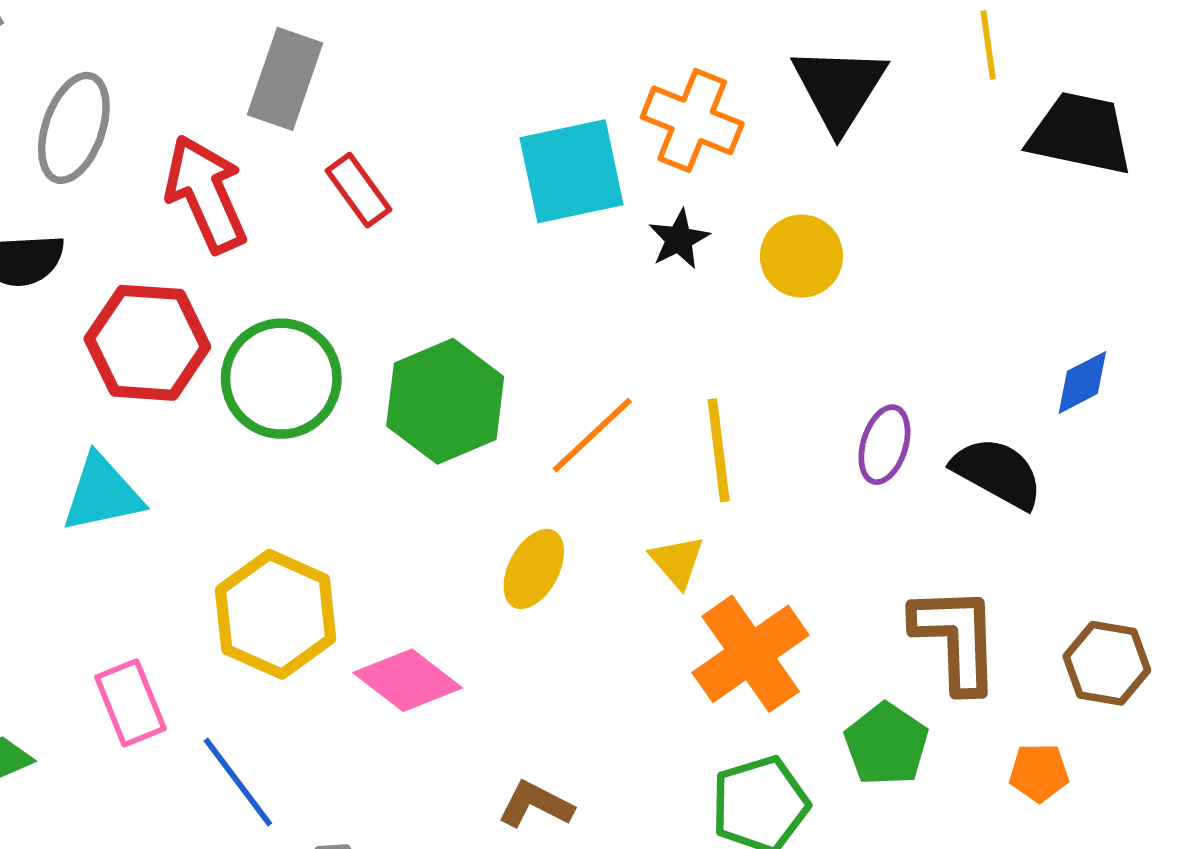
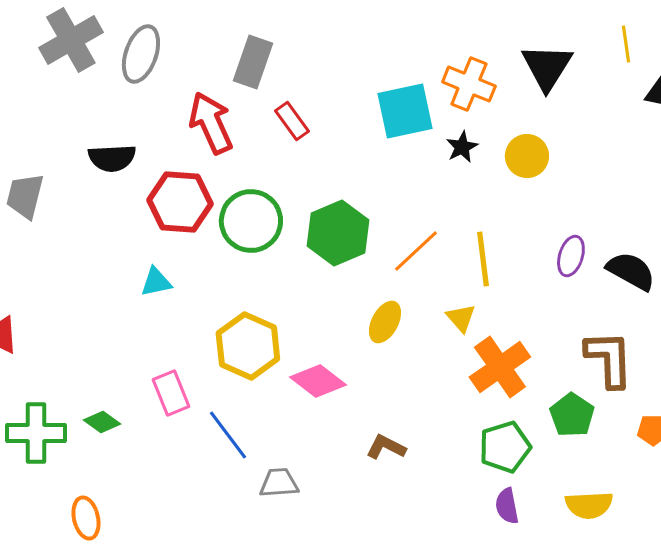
gray ellipse: (74, 128) -> (141, 54), moved
cyan triangle: (102, 494) -> (156, 282), size x0.7

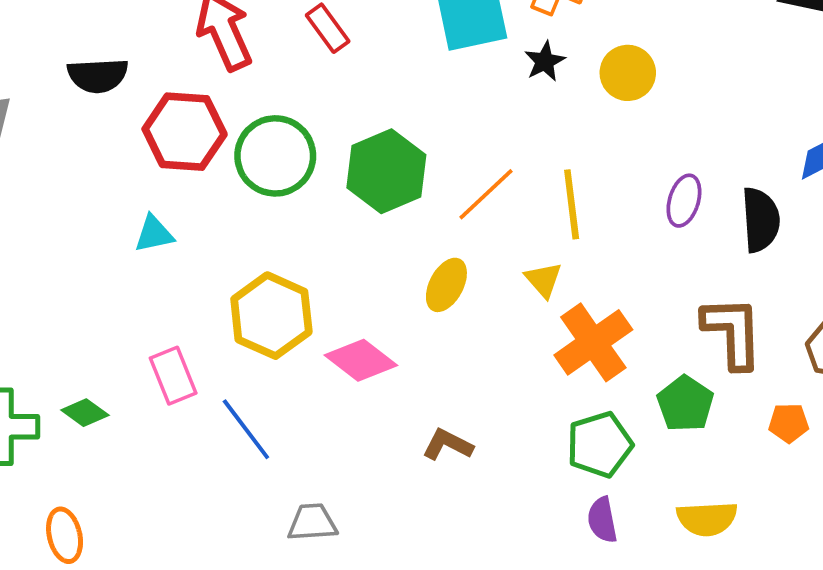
black semicircle: (631, 271) -> (761, 220), turned 57
gray trapezoid: (279, 483) -> (312, 522), moved

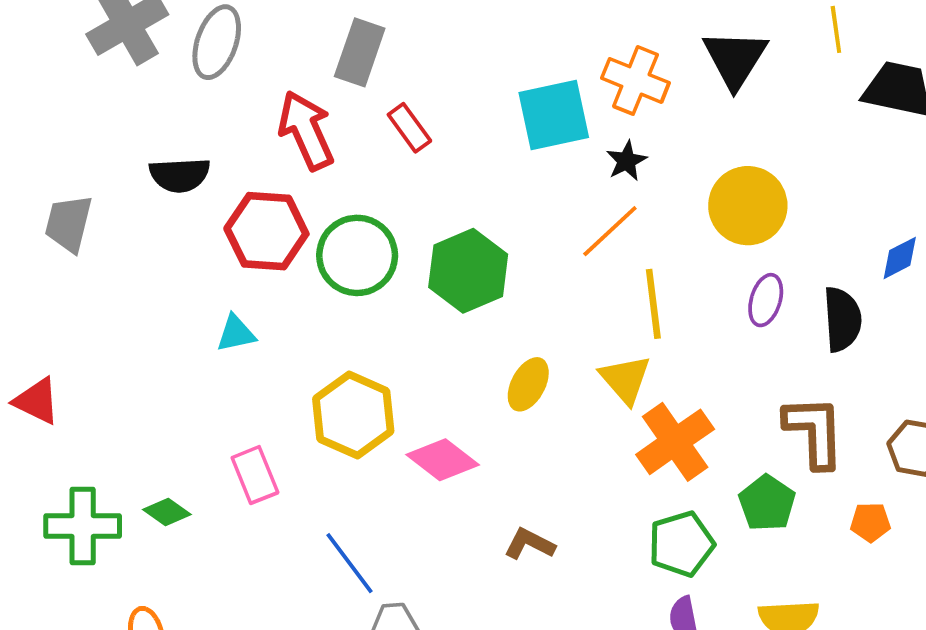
yellow circle: (628, 73) -> (748, 206), moved, size x1.4
orange line: (486, 194) -> (610, 231), moved
yellow triangle: (543, 280) -> (625, 379), size x1.4
blue line: (246, 429) -> (349, 563), moved

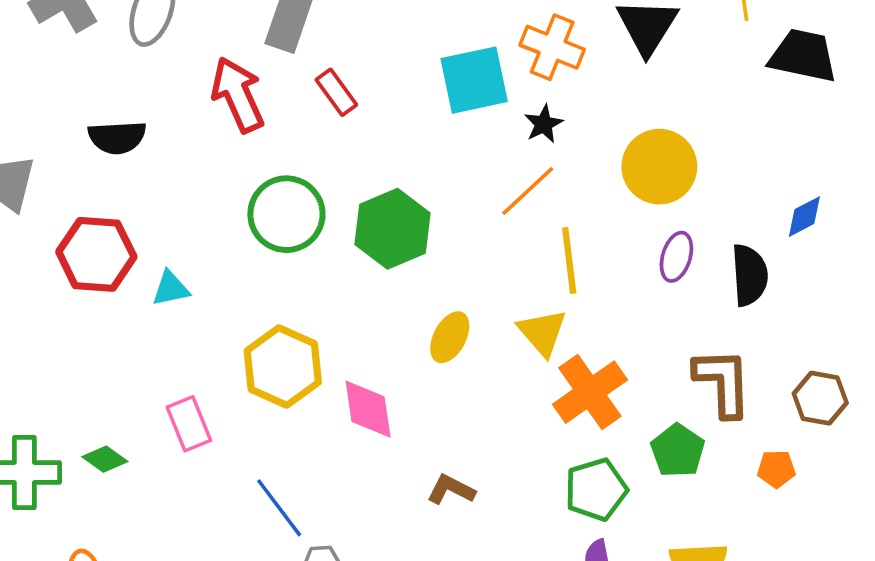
red hexagon: (266, 231) -> (96, 254), moved
pink diamond: (443, 460) -> (368, 409), turned 44

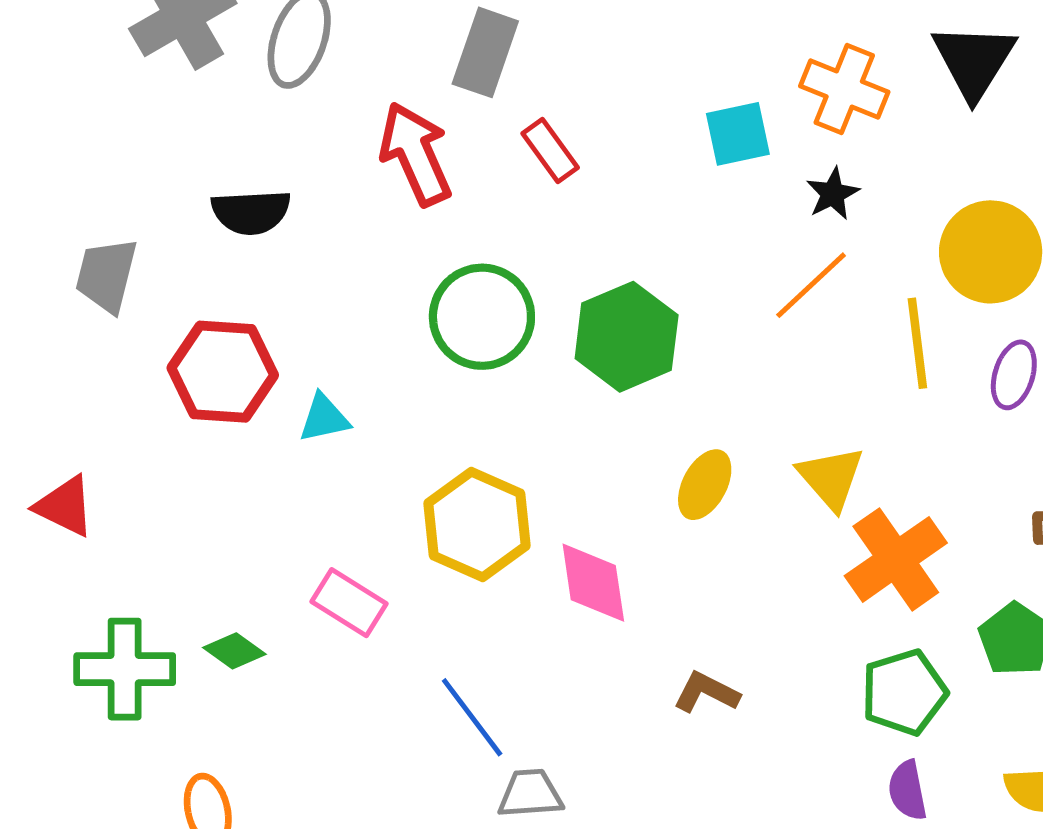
cyan square: (474, 80) -> (738, 134), size x0.7
yellow line: (569, 260) -> (917, 343), moved
pink rectangle: (189, 424) -> (349, 603), turned -36

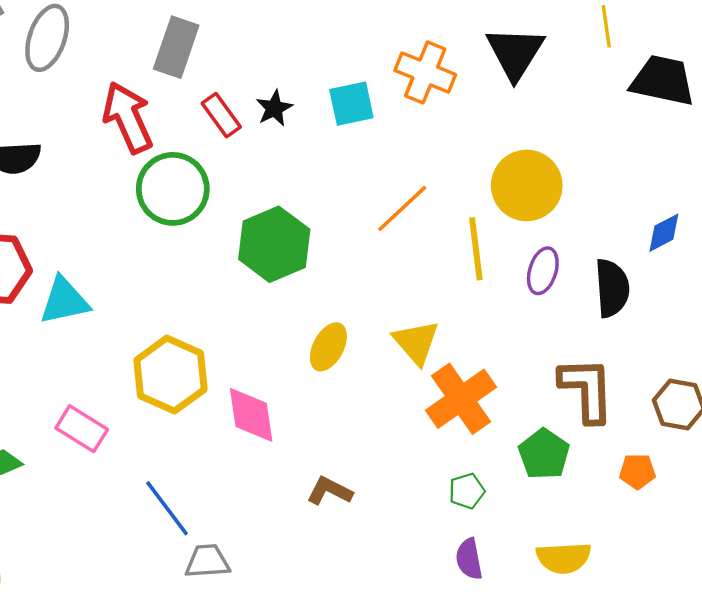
black star: (833, 194) -> (274, 108), moved
green circle: (482, 317) -> (173, 189), moved
cyan triangle: (324, 418) -> (64, 301), size x1.4
green pentagon: (904, 692) -> (467, 491), size x0.6

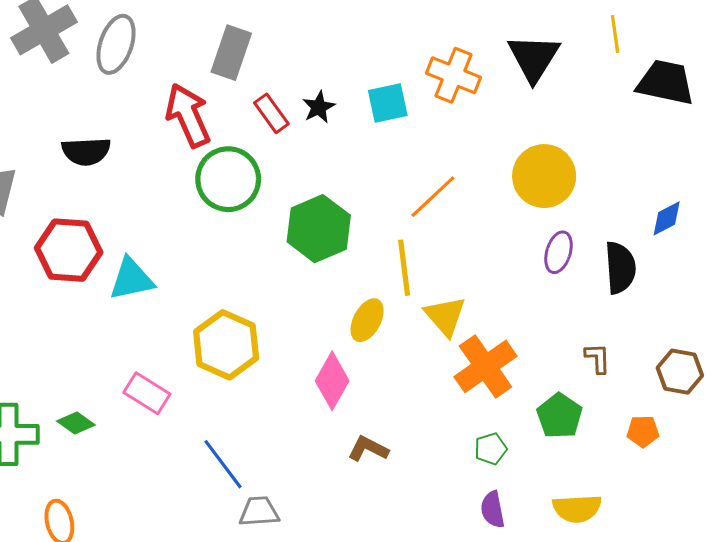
yellow line: (476, 249) -> (404, 268), moved
brown L-shape: (587, 390) -> (598, 358), size x0.5
pink diamond: (251, 415) -> (332, 381), moved, turned 38

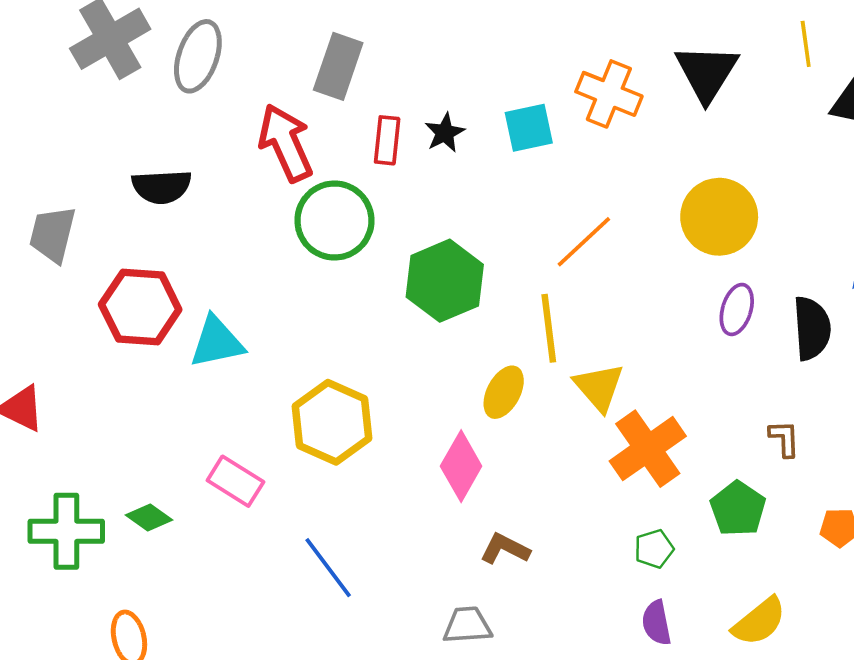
red rectangle: (271, 113) -> (387, 140), turned 42
yellow semicircle: (577, 508) -> (759, 621), turned -36
gray trapezoid: (259, 512) -> (467, 625), moved

